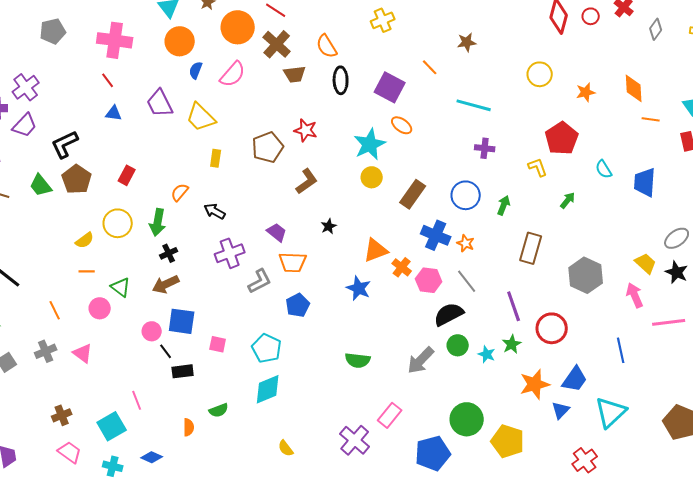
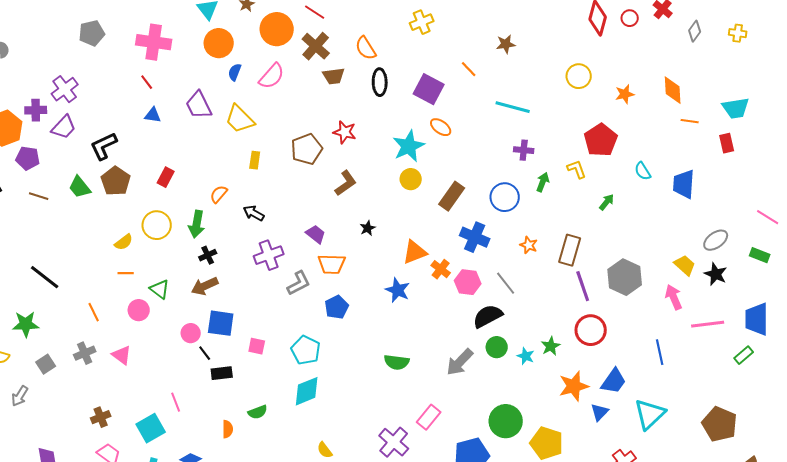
green arrow: (504, 205) -> (543, 182), moved
orange star: (466, 243) -> (529, 245), moved
purple line: (514, 306) -> (583, 286), moved

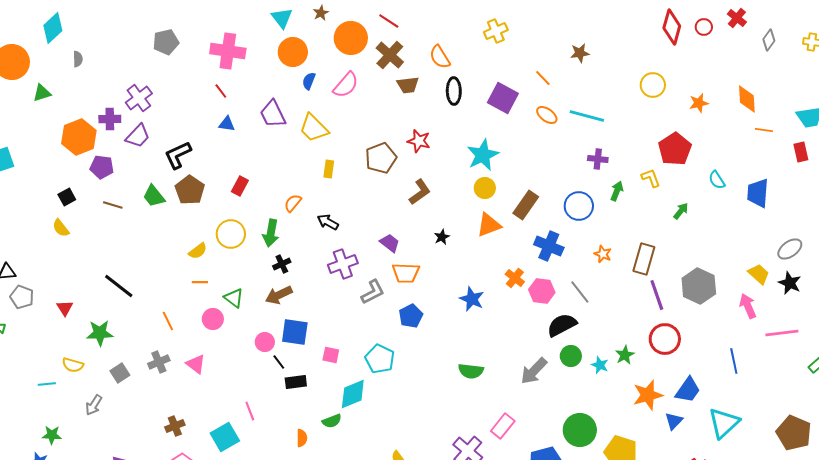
orange ellipse: (441, 127) -> (547, 115), moved
orange triangle: (415, 252) -> (489, 225), moved
cyan diamond: (307, 391) -> (353, 394), moved

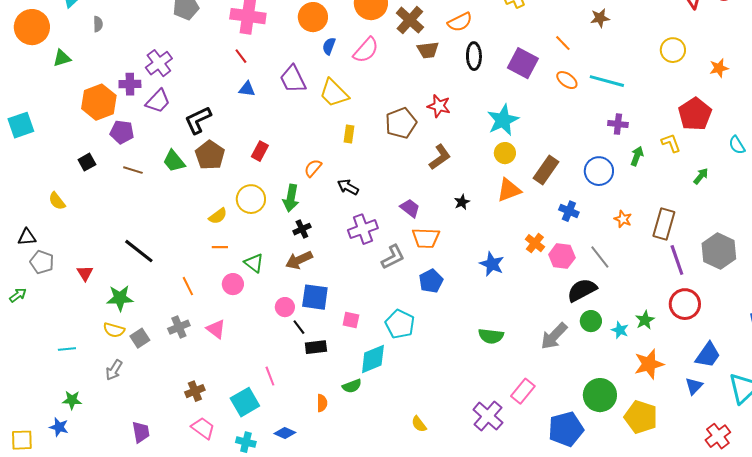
orange semicircle: (440, 57) -> (460, 22), turned -85
yellow semicircle: (61, 228) -> (57, 201), moved
blue cross: (549, 246) -> (569, 211), size x0.7
yellow semicircle: (73, 365) -> (114, 330), moved
orange star: (648, 395) -> (649, 364), moved

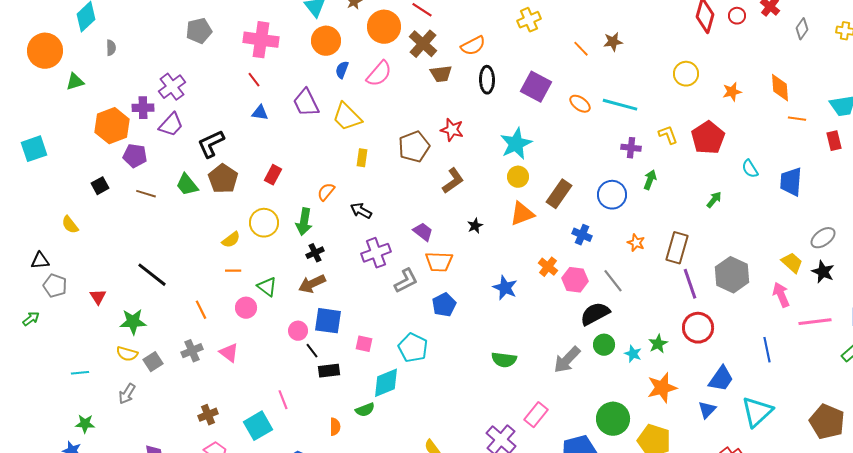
orange line: (563, 43) -> (581, 49), moved
yellow L-shape: (671, 143) -> (668, 135), moved

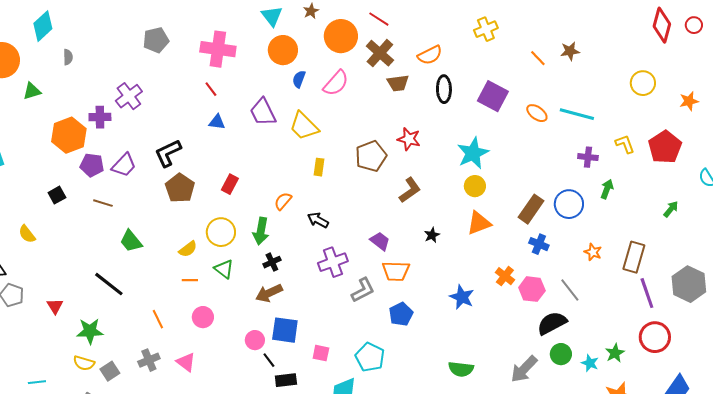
purple trapezoid: (171, 125) -> (124, 165), moved
green trapezoid: (187, 185) -> (131, 241), moved
brown rectangle: (559, 194) -> (531, 209), moved
green triangle: (267, 287) -> (224, 269), moved

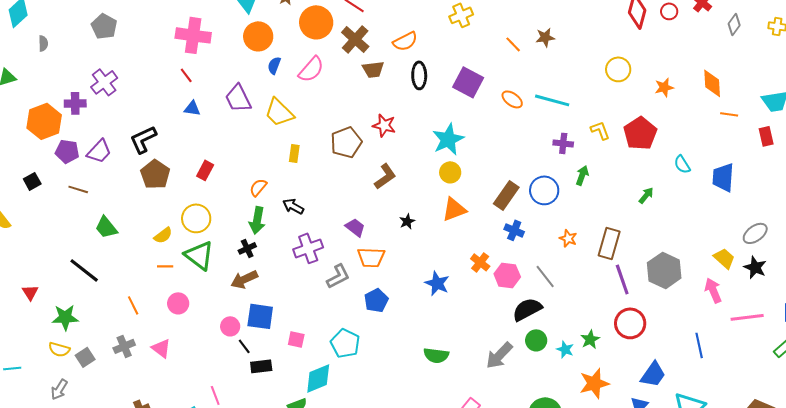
gray pentagon: (156, 40) -> (104, 26), moved, turned -30
green arrow: (261, 231) -> (257, 220), moved
green triangle: (224, 269) -> (199, 255), size x1.5

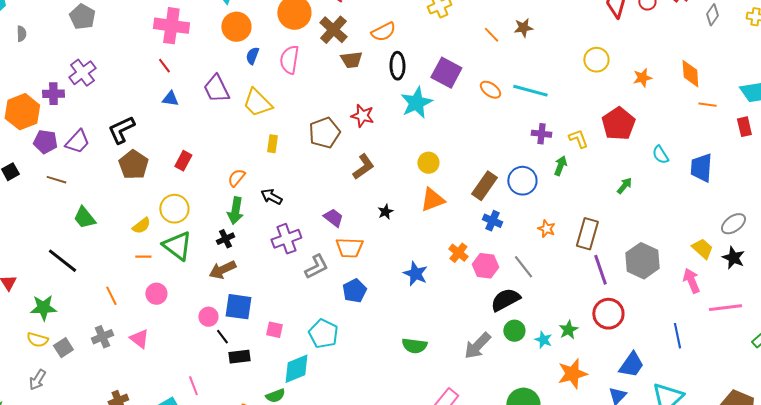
pink semicircle: (311, 69) -> (289, 60), turned 148
yellow L-shape: (600, 130) -> (578, 139), moved
cyan star: (448, 139) -> (416, 103), moved

